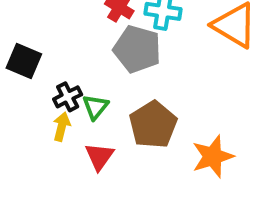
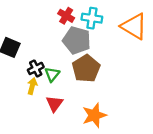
brown pentagon: (153, 125) -> (86, 68), moved
orange star: (213, 156) -> (94, 115), moved

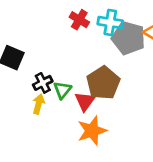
gray pentagon: (77, 40) -> (128, 38), moved
red triangle: (54, 104) -> (85, 101), moved
orange star: (94, 115) -> (92, 131), moved

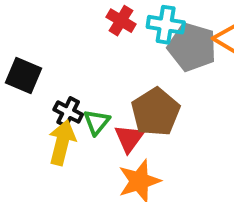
black cross: (43, 83) -> (68, 112), turned -36
yellow arrow: (39, 104) -> (62, 142), size x1.5

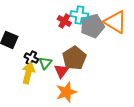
red cross: (121, 21) -> (64, 21), moved
gray pentagon: (192, 47) -> (92, 26), turned -30

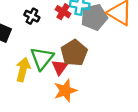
black cross: (31, 58) -> (32, 16), moved
green triangle: (45, 63) -> (42, 58), size x1.6

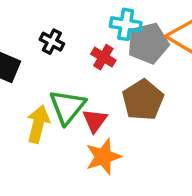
red cross: (63, 12) -> (103, 57), moved
brown pentagon: (74, 53) -> (143, 100), moved

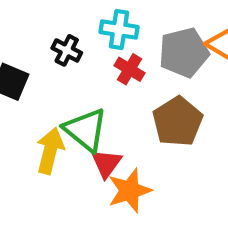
cyan cross: (126, 24) -> (119, 30), moved
green triangle: (67, 107) -> (86, 130), turned -30
red triangle: (95, 121) -> (106, 163), moved

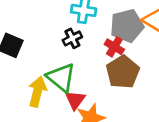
black cross: (67, 50) -> (72, 38), moved, turned 36
red cross: (129, 69) -> (114, 47), moved

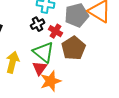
red cross: (114, 47) -> (56, 31), moved
green triangle: (61, 78) -> (44, 52), moved

